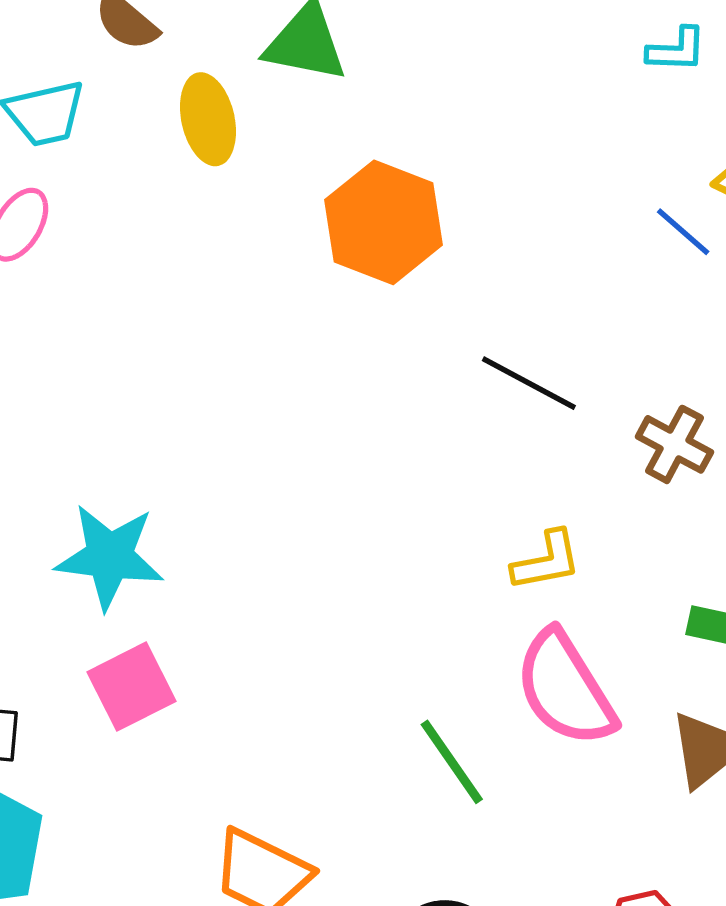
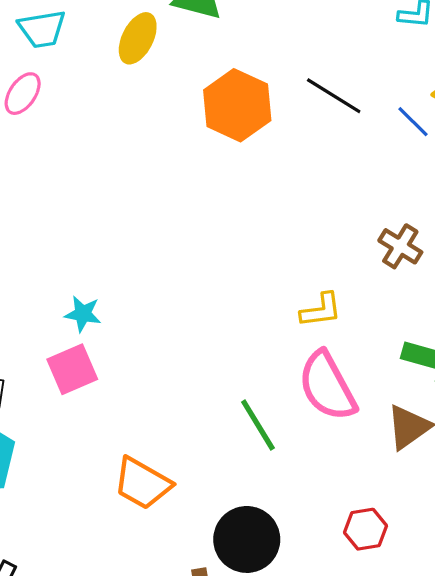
yellow ellipse: (208, 119) -> (138, 38), turned 36
black line: (529, 383) -> (334, 96), moved
cyan star: (110, 557) -> (83, 314), moved, size x0.6

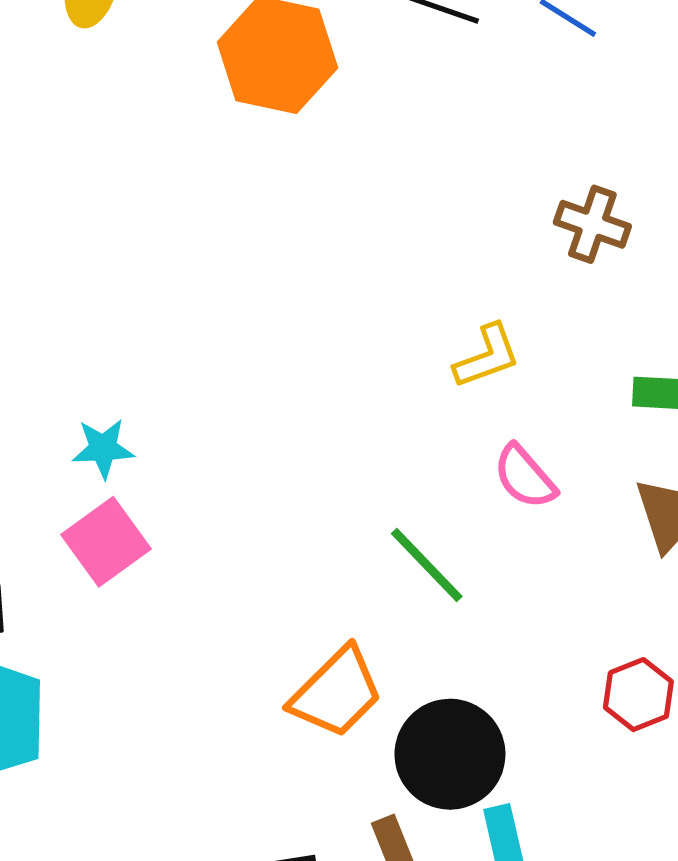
pink semicircle: (327, 386) -> (525, 477), size x0.6
orange trapezoid: (142, 483) -> (337, 693), moved, turned -62

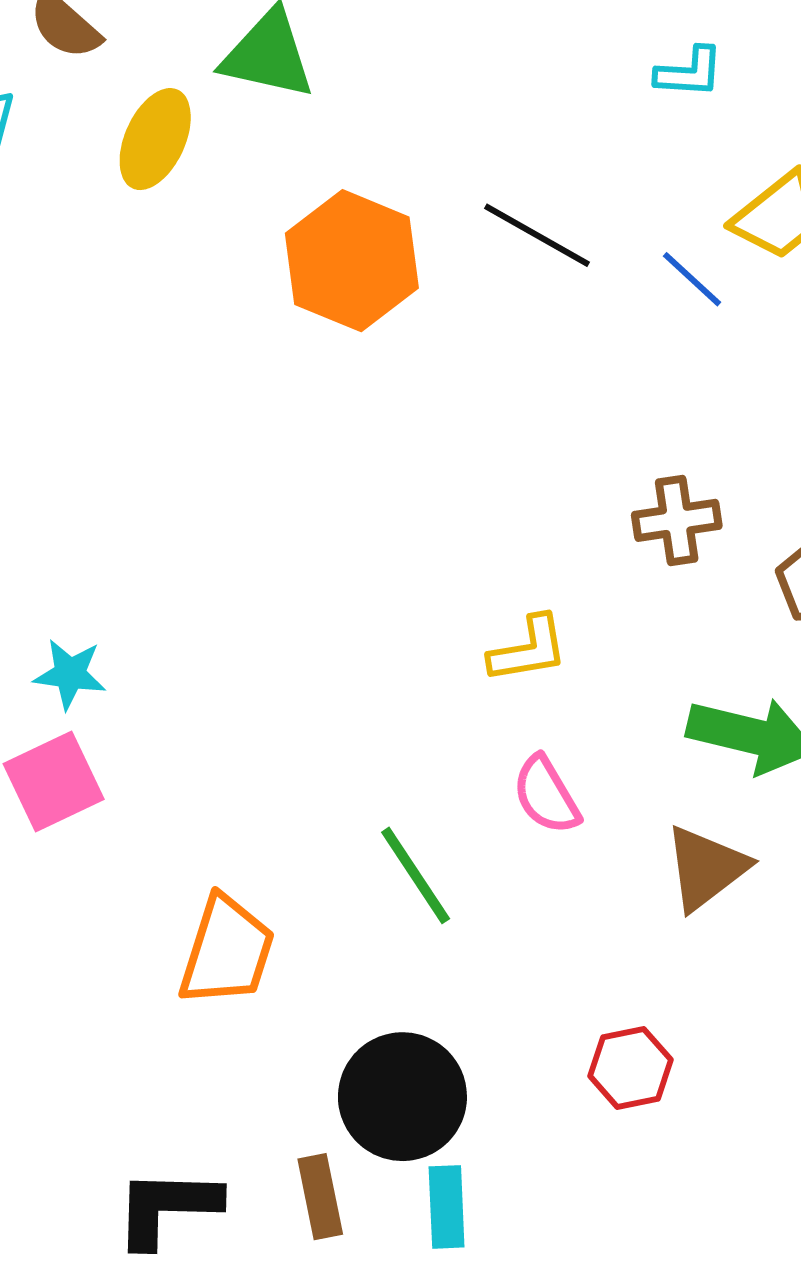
brown cross: (592, 224) -> (677, 520), turned -38
orange trapezoid: (337, 693) -> (227, 951), moved, turned -38

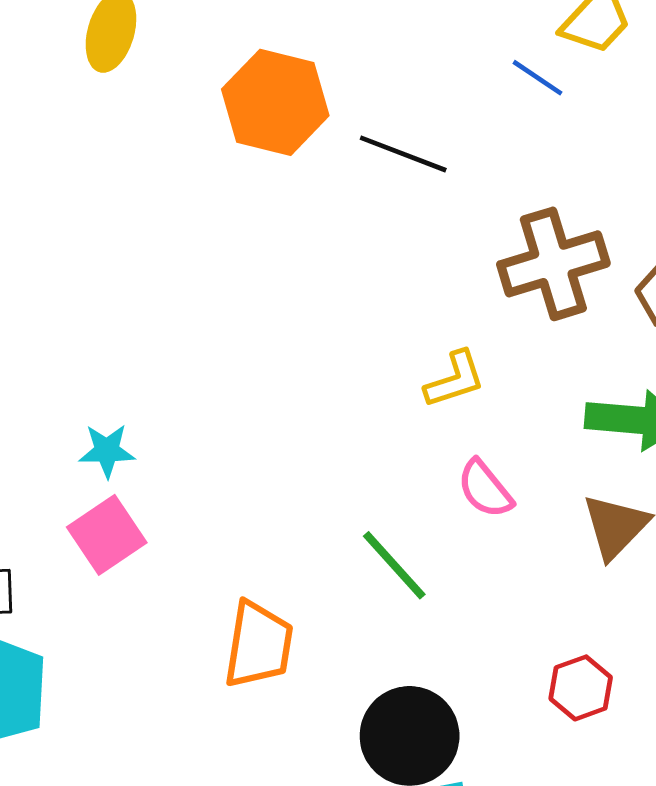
black line: (537, 235) -> (403, 154), moved
brown cross: (677, 520) -> (553, 264), size x1.6

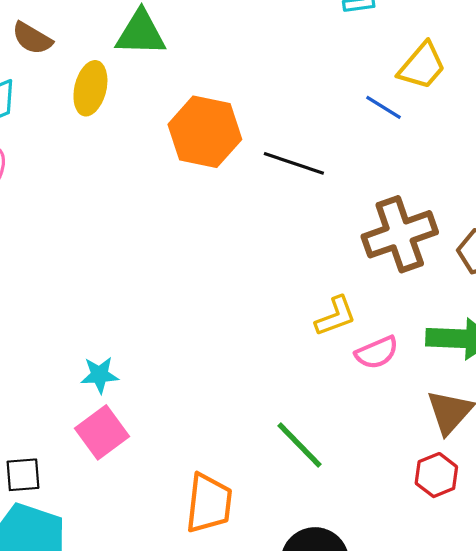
pink semicircle: (485, 489) -> (377, 353), moved, turned -72
red hexagon: (581, 688) -> (436, 475), moved

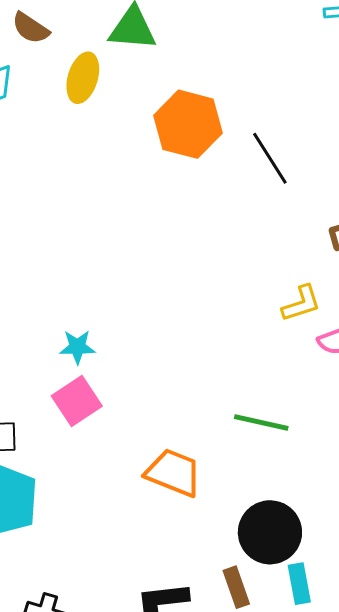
black line: (294, 163) -> (270, 158), turned 36
green line: (299, 445) -> (261, 423), turned -36
orange trapezoid: (209, 503) -> (173, 473), turned -78

